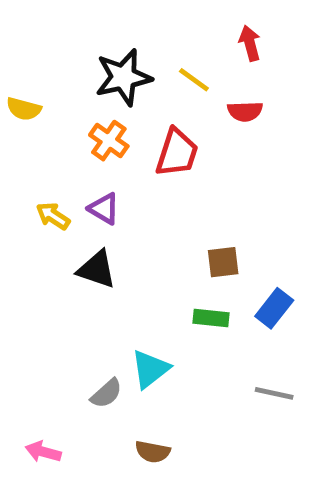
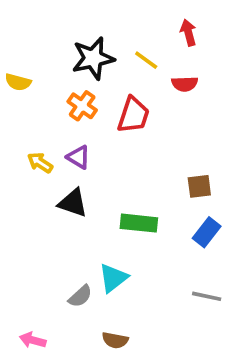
brown square: (223, 262) -> (199, 186), moved
green rectangle: (211, 318) -> (139, 223), moved, size x1.4

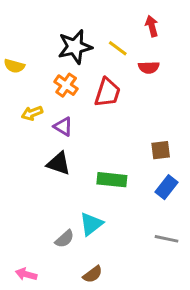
yellow arrow: (40, 163) -> (32, 113), moved, turned -54
brown semicircle: (115, 340) -> (93, 274), turned -48

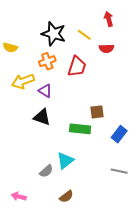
black star: (75, 47) -> (54, 34), turned 30
orange cross: (66, 85) -> (47, 61), turned 35
yellow arrow: (32, 113) -> (23, 81), size x1.5
brown square: (161, 150) -> (97, 112), moved

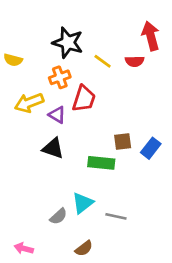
red arrow: (109, 19) -> (151, 36), moved, size x1.5
yellow line: (84, 35) -> (103, 61), moved
red trapezoid: (77, 66) -> (84, 99), moved
blue rectangle: (119, 134) -> (151, 148), moved
gray line: (119, 171) -> (116, 216), moved

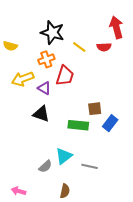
blue rectangle: (151, 148) -> (110, 123), moved
brown semicircle: (84, 248) -> (65, 191), turned -40

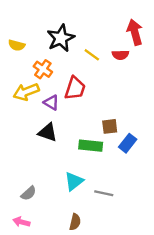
black star: (53, 33) -> (61, 38), turned 30
yellow semicircle: (10, 46) -> (17, 45), moved
orange cross: (46, 59) -> (43, 69), moved, turned -35
gray semicircle: (45, 166) -> (29, 193), moved

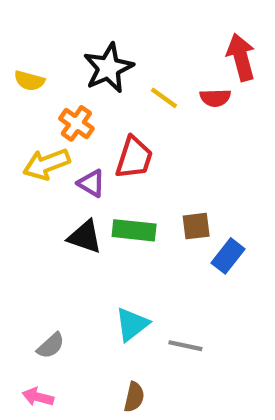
green rectangle: (91, 146) -> (134, 230), moved

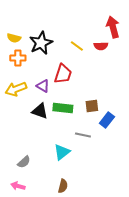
black star: (108, 68) -> (41, 43), moved
orange cross: (76, 123) -> (18, 58), moved, turned -35
yellow arrow: (46, 164) -> (16, 89), moved
gray line: (185, 346) -> (83, 135), moved

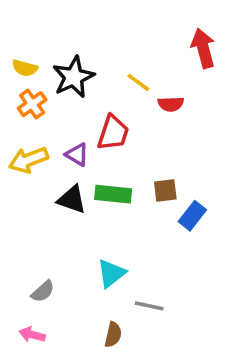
red semicircle: (101, 46) -> (171, 104), moved
orange cross: (18, 58) -> (32, 104), turned -35
gray line: (83, 135) -> (149, 306), moved

